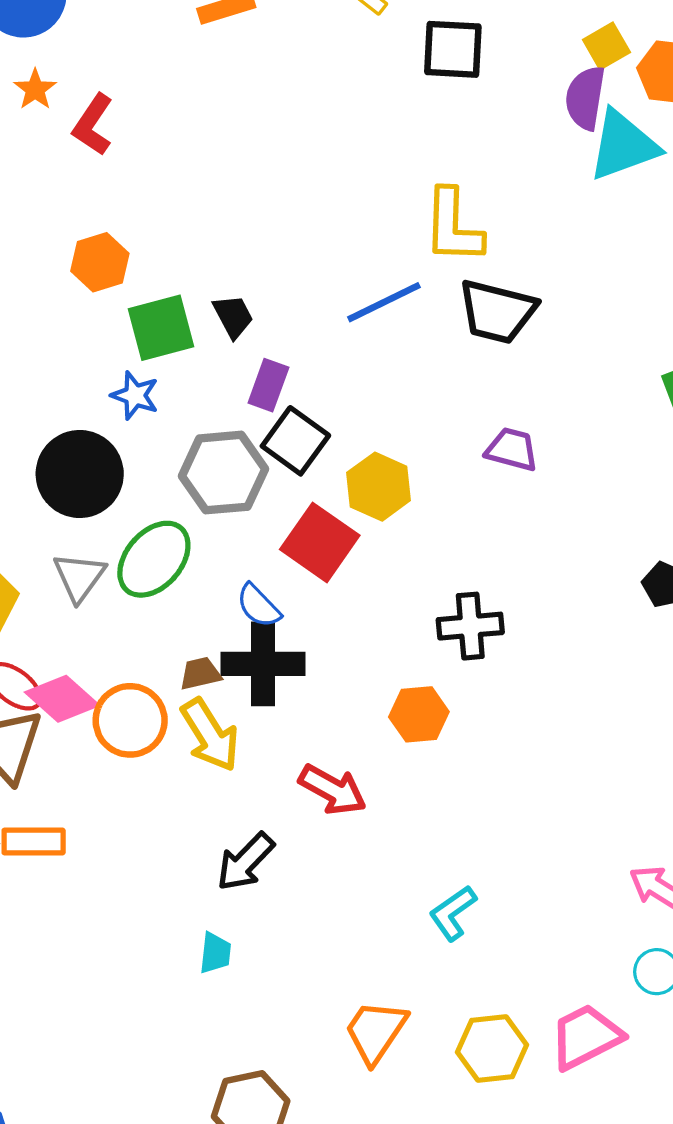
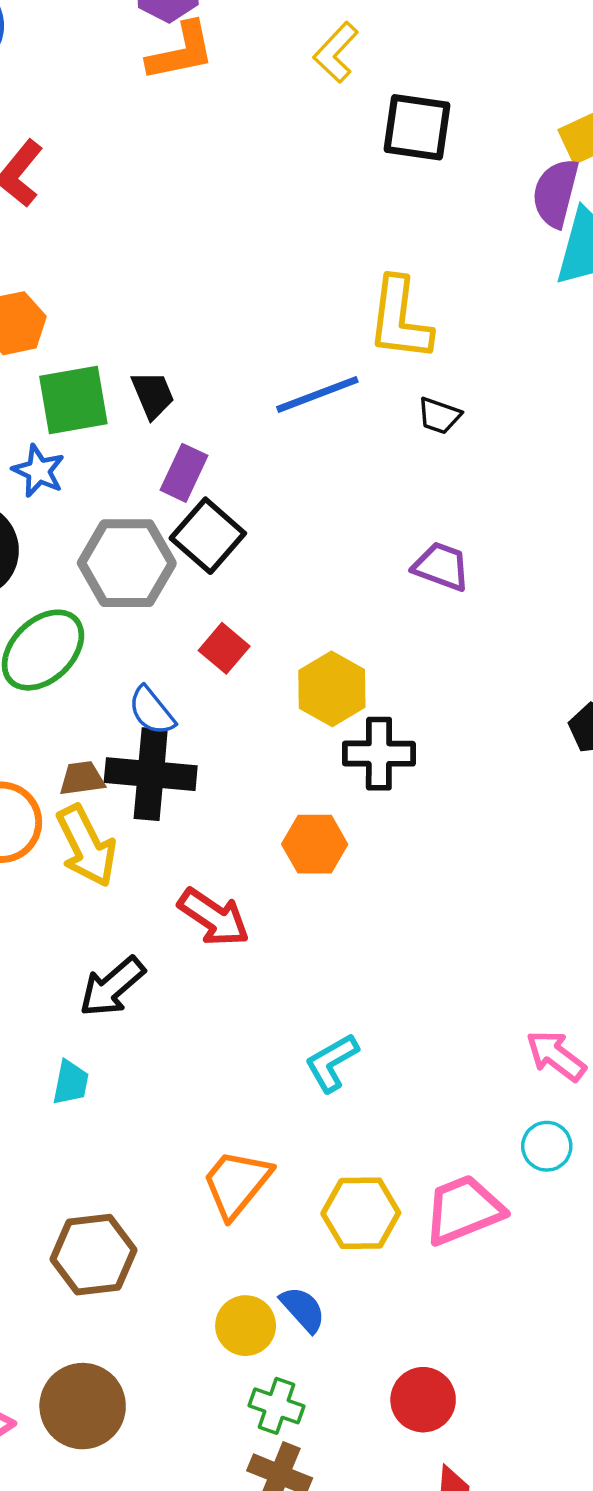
black trapezoid: (497, 312) -> (439, 416), size x0.5
yellow hexagon: (379, 487) -> (332, 689), moved
red square: (320, 542) -> (224, 648), size x0.6

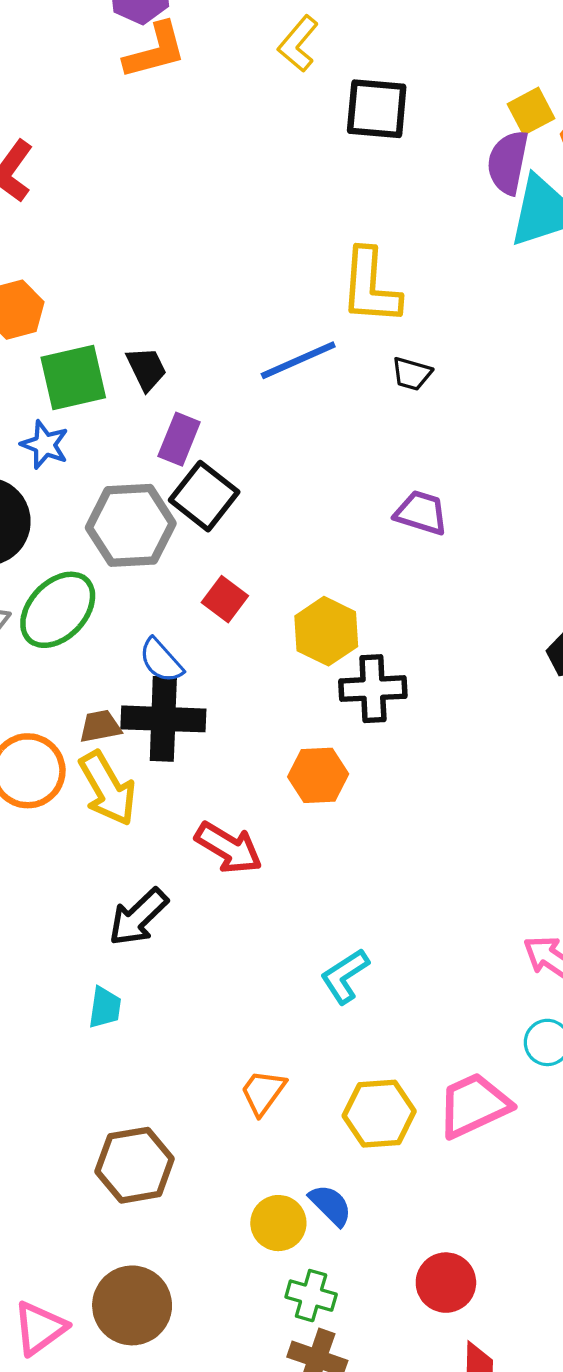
orange trapezoid: (236, 1183) -> (263, 1092), size x0.7

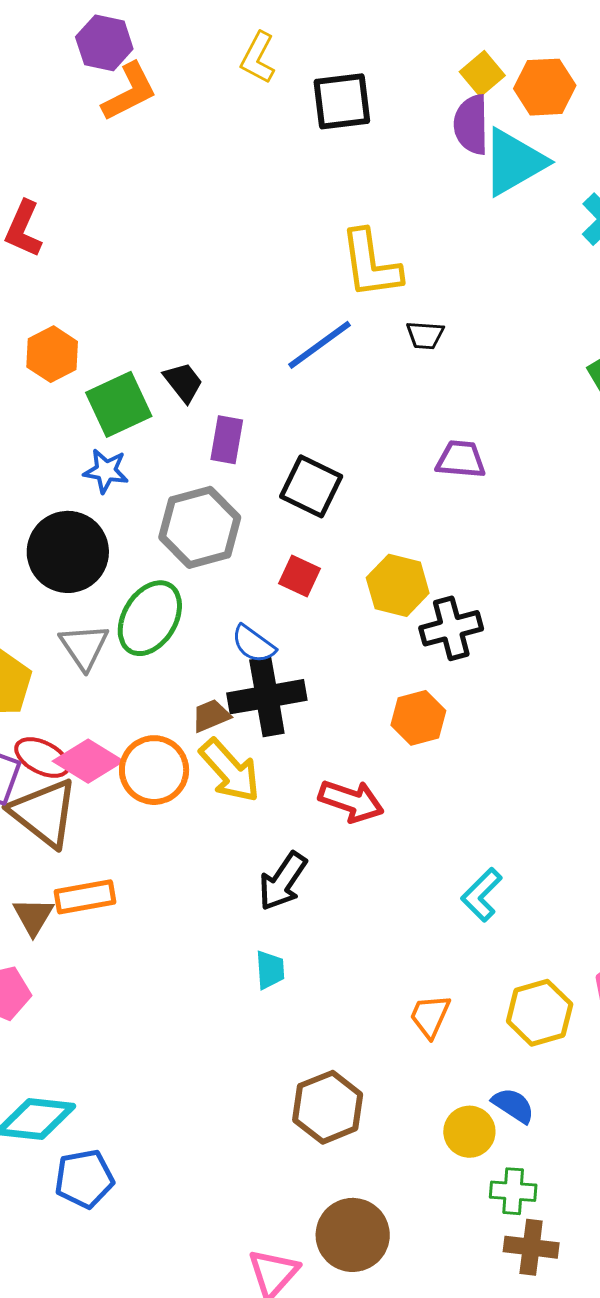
black square: (204, 496) -> (311, 486), moved

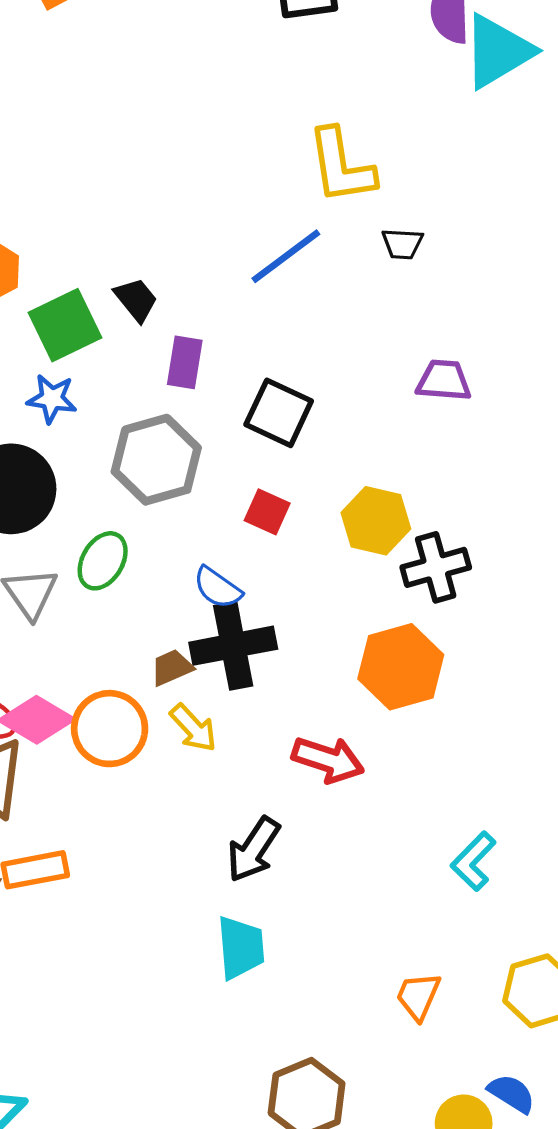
green ellipse: (150, 618) -> (103, 561), size x0.7
orange hexagon: (418, 718) -> (401, 667), size x1.4
yellow arrow: (230, 771) -> (193, 728), size x0.7
cyan trapezoid: (270, 970) -> (241, 948), size x1.5

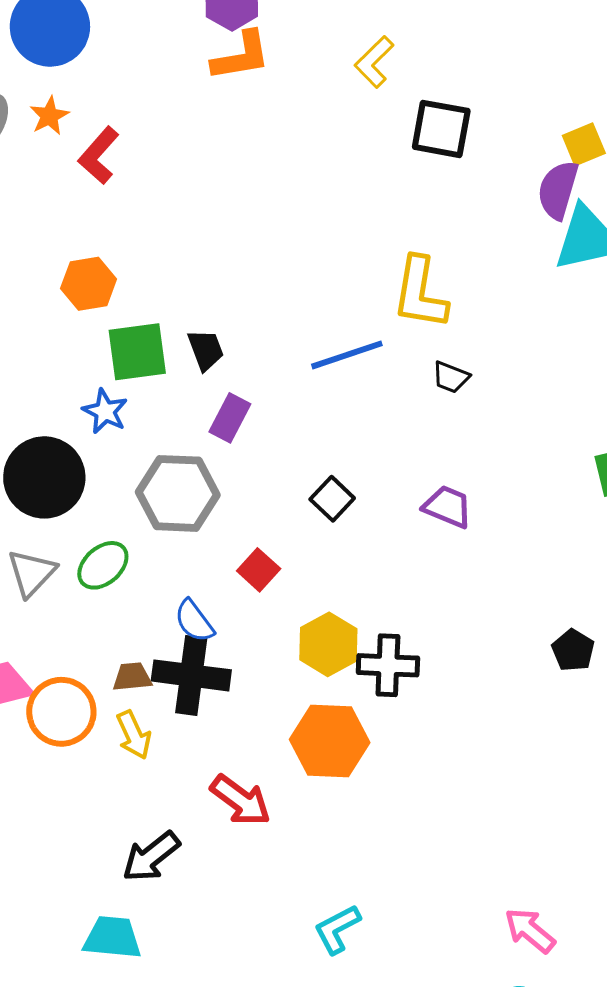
black square: (279, 413) -> (332, 499), moved, size x0.7
yellow hexagon: (376, 521) -> (328, 644), moved
cyan trapezoid: (241, 948) -> (112, 938), turned -98

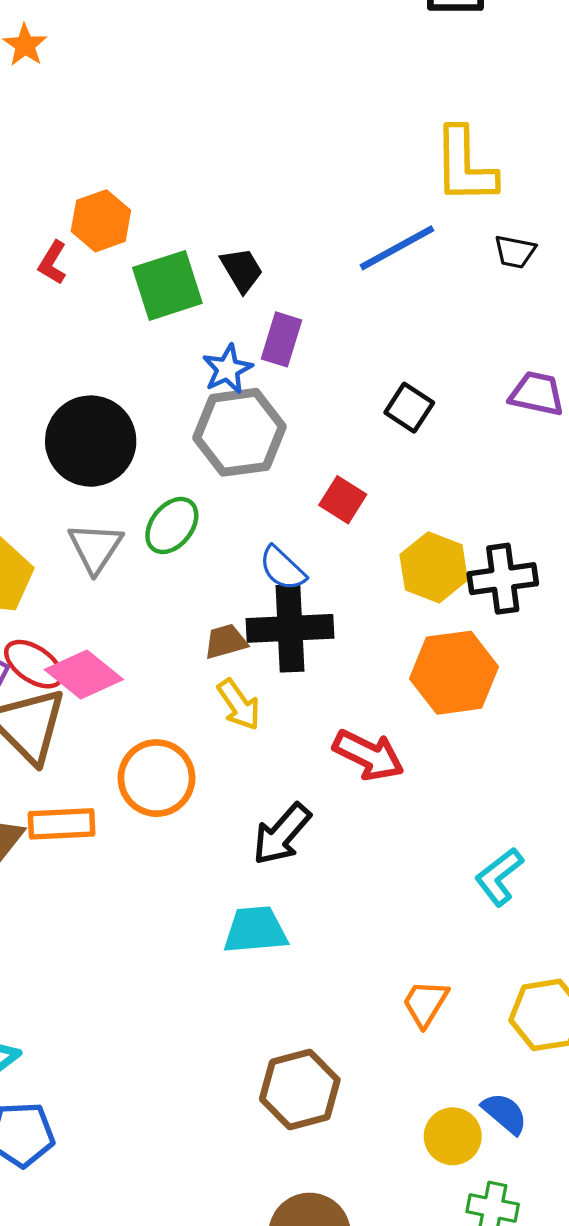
red L-shape: (99, 155) -> (53, 263), moved, size x0.7
blue star: (105, 411) -> (227, 369), moved, turned 30
orange circle: (61, 712) -> (156, 778), moved

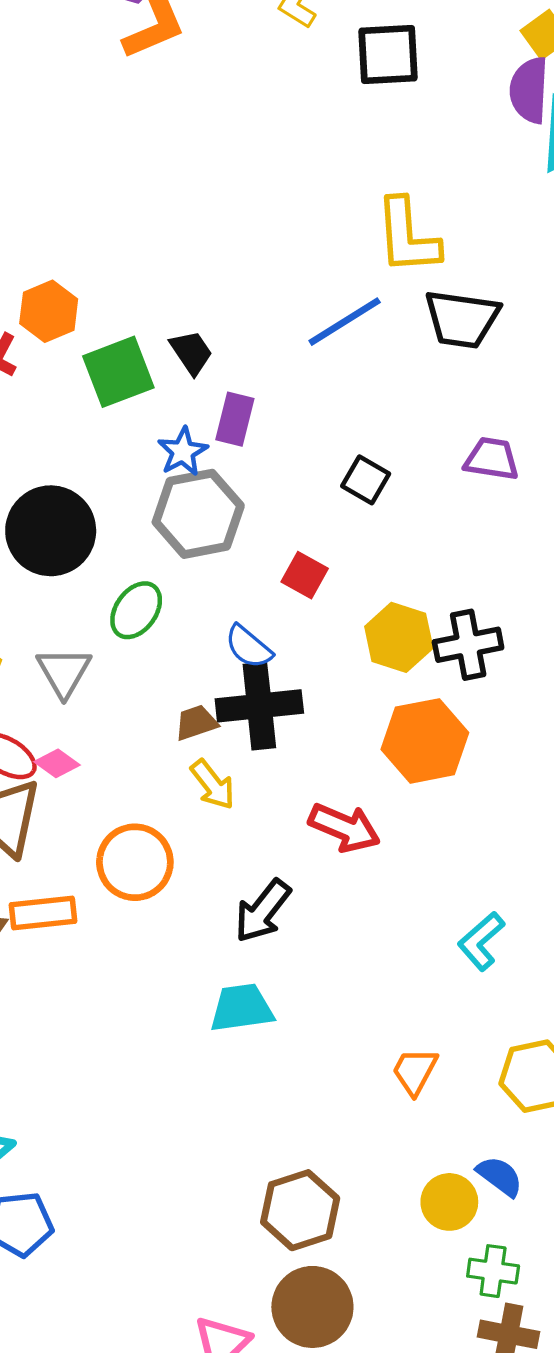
black trapezoid: (515, 252) -> (462, 319), size x1.8
gray triangle: (95, 548) -> (64, 672), moved
pink diamond: (84, 675) -> (57, 763), size x0.6
brown hexagon: (300, 1090) -> (300, 1210), moved

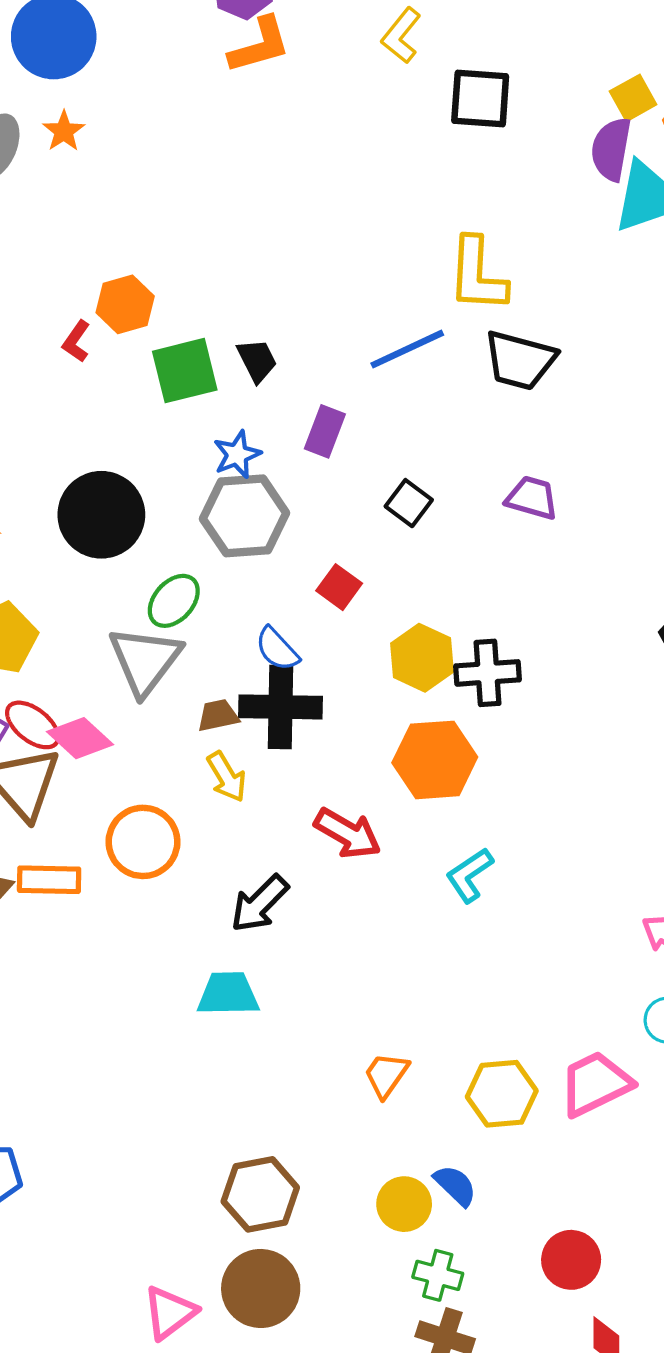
purple rectangle: (235, 419) -> (325, 431), moved
gray triangle: (64, 672) -> (145, 660), moved, size x1.4
pink diamond: (57, 763) -> (80, 738), size x1.5
cyan L-shape: (481, 941) -> (469, 875), moved

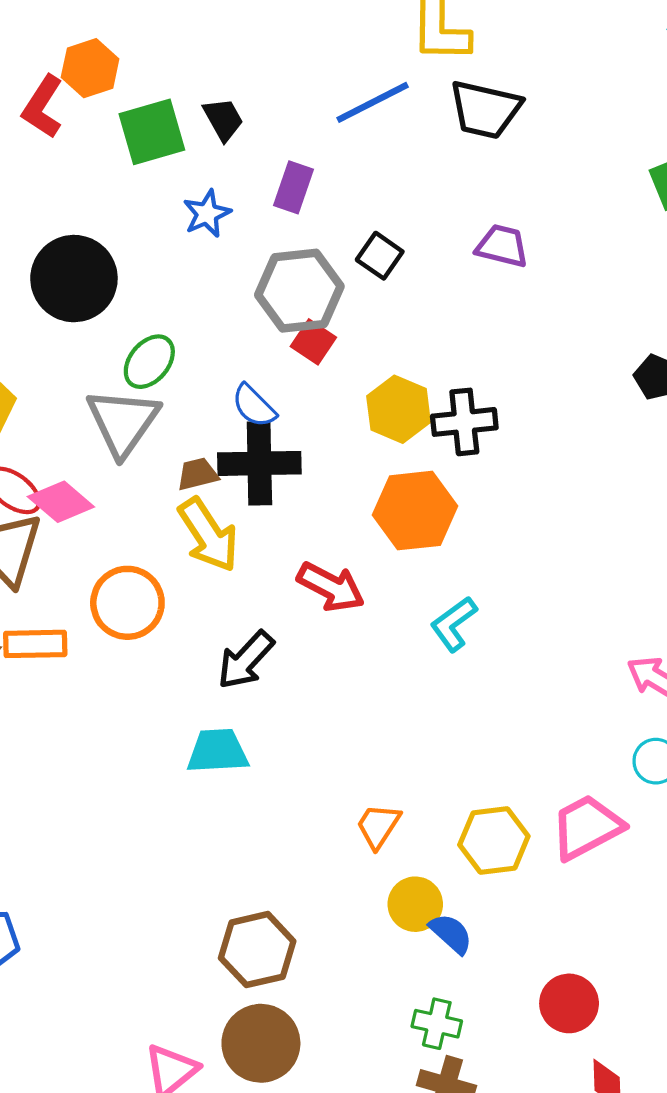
red L-shape: (76, 341) -> (43, 107), size x1.5
gray hexagon: (245, 516) -> (299, 291), moved
yellow arrow: (227, 777) -> (208, 535), size x1.5
yellow circle: (404, 1204) -> (415, 904), moved

